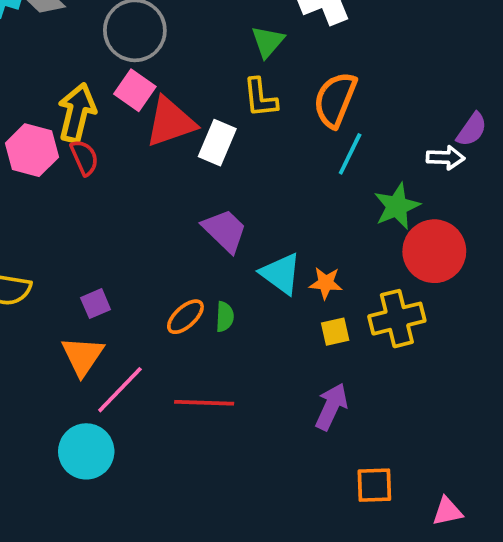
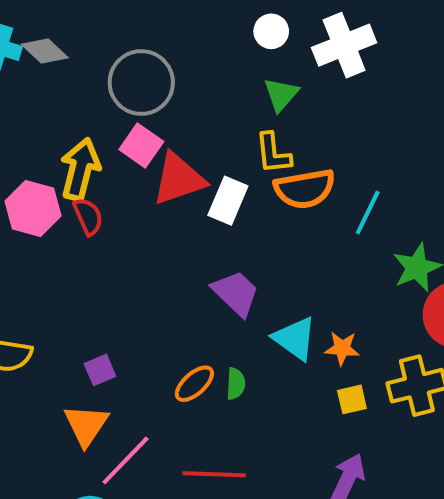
orange semicircle: (335, 100) -> (305, 189), moved, turned -122

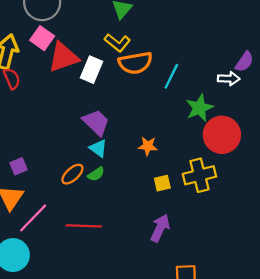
yellow L-shape: (273, 153) -> (117, 43), turned -45
cyan triangle: (295, 338) -> (98, 148), moved, size x0.7
orange star: (342, 348) -> (148, 146), moved
green semicircle: (236, 384) -> (96, 174), turned 54

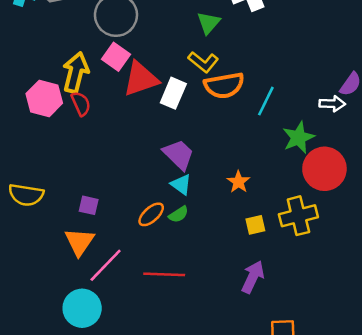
orange star: (148, 146) -> (238, 182), turned 30
purple square: (19, 166) -> (89, 205), turned 36

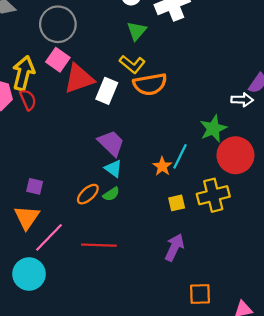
cyan line: (266, 101) -> (180, 156), moved

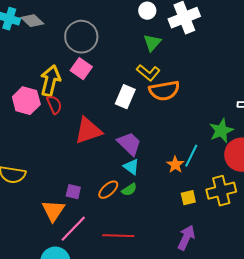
red triangle: (79, 79) -> (88, 131), moved
purple square: (35, 186) -> (73, 192), moved

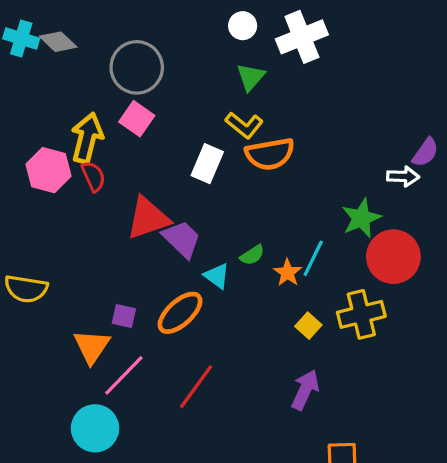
purple trapezoid: (129, 144) -> (182, 239), moved
orange ellipse: (108, 190) -> (180, 313), size x1.4
green semicircle: (129, 190) -> (252, 255), moved
yellow square: (188, 198) -> (308, 326), turned -35
red line: (118, 236) -> (196, 387), turned -56

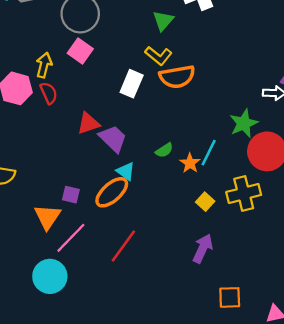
yellow arrow: (87, 138) -> (44, 65), size x0.7
red triangle: (148, 218) -> (88, 123), size x0.7
cyan triangle: (217, 276) -> (126, 171), moved

